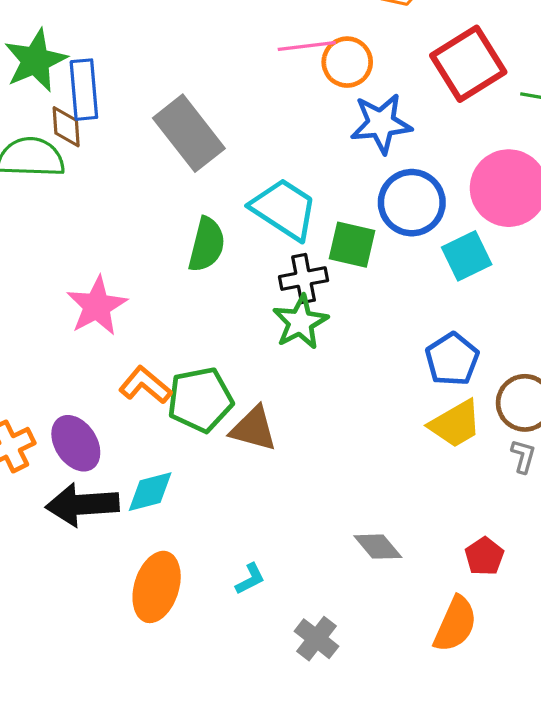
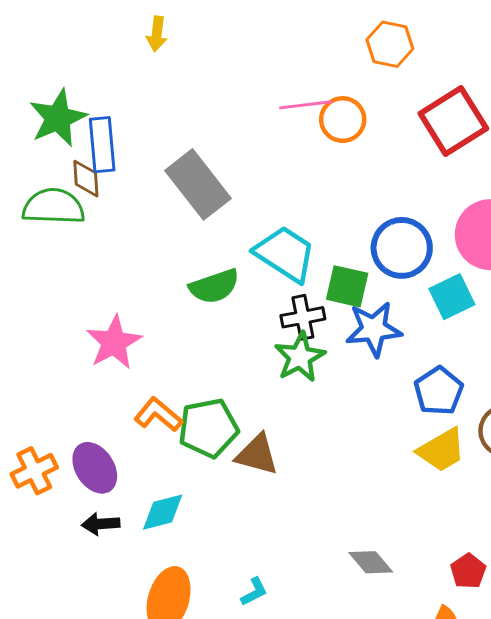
blue star: (381, 123) -> (374, 329), moved
green semicircle: (207, 245) -> (214, 286), turned 57
black arrow: (82, 505) -> (101, 524), size x0.6

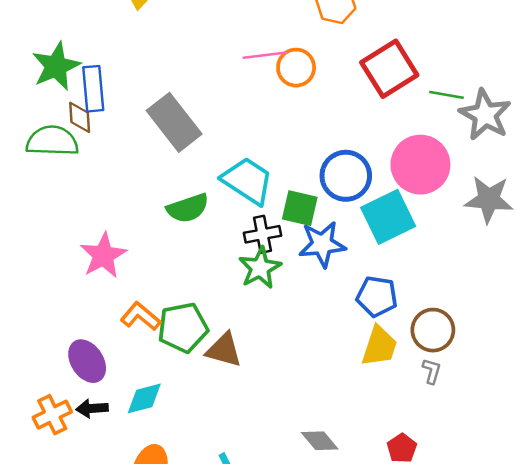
cyan square: (452, 297) -> (388, 217), size x1.4
blue pentagon: (439, 391) -> (377, 296), turned -30
yellow trapezoid: (442, 450) -> (379, 346), turned -42
orange cross: (34, 471) -> (52, 415), moved

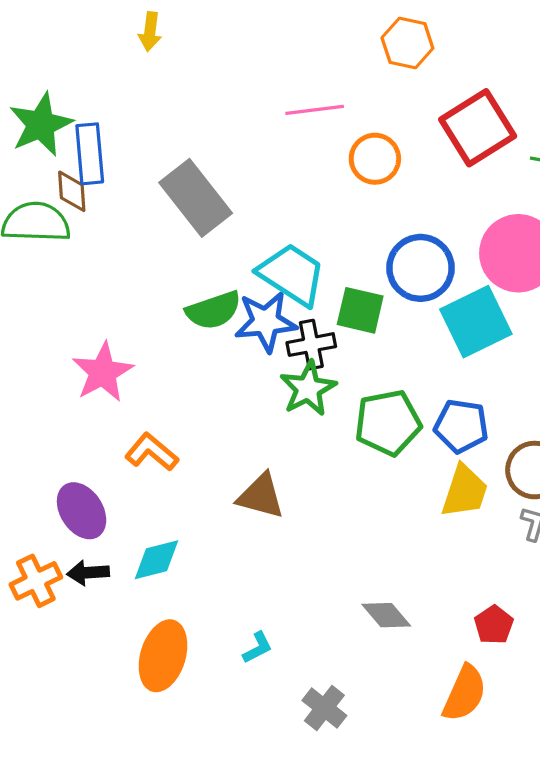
orange circle: (296, 68) -> (375, 159), moved
blue star: (322, 244) -> (266, 322), moved
green pentagon: (183, 328) -> (388, 423), moved

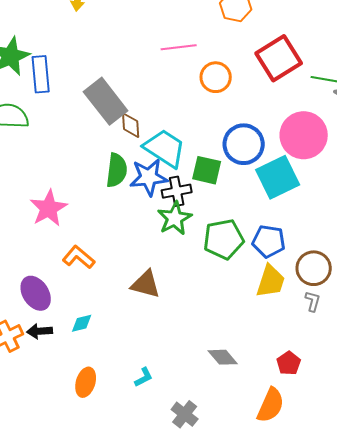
brown diamond: (72, 191) -> (131, 125), moved
green semicircle: (214, 310) -> (117, 170), turned -64
cyan diamond: (157, 560) -> (82, 323), size x0.7
orange ellipse: (163, 656) -> (86, 382), size x0.7

